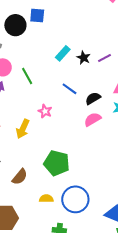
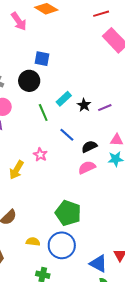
black circle: (15, 25) -> (29, 81), moved
green line: (27, 76) -> (43, 113), moved
green pentagon: (57, 163) -> (68, 213), moved

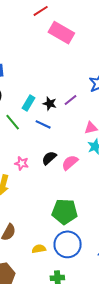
blue line: (67, 135) -> (43, 124), moved
black semicircle: (89, 147) -> (49, 158), moved

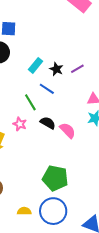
green line: (13, 122) -> (30, 102), moved
black semicircle: (49, 158) -> (48, 123), turned 63
pink semicircle: (70, 163) -> (68, 130), turned 78

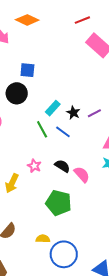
green line: (30, 102) -> (42, 129), moved
green pentagon: (55, 178) -> (59, 203), moved
yellow semicircle: (24, 211) -> (43, 239), moved

